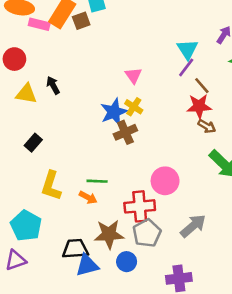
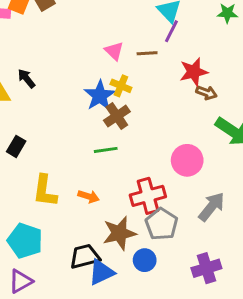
brown line: (202, 86) -> (147, 53), moved, turned -42
green line: (97, 181) -> (106, 150), moved
pink circle: (165, 181) -> (187, 160), moved

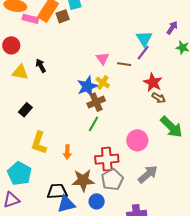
red star: (194, 72) -> (153, 82), turned 30
green line: (106, 150) -> (93, 124), moved, turned -63
orange arrow: (89, 196) -> (67, 152), turned 64

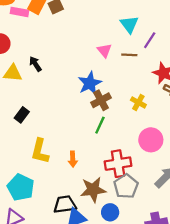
cyan triangle: (144, 39) -> (129, 24), moved
yellow cross: (103, 83) -> (138, 102), moved

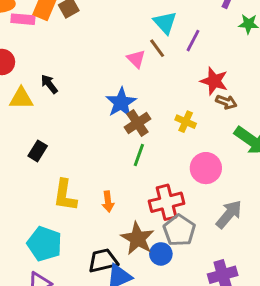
brown line: (129, 55) -> (157, 48), moved, turned 56
brown star: (93, 190) -> (138, 238), turned -30
blue circle: (110, 212) -> (161, 254), moved

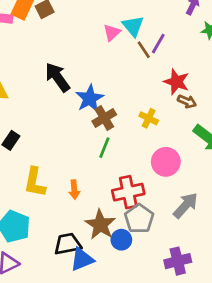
brown line: (157, 48) -> (144, 50), moved
pink triangle: (136, 59) -> (112, 33), moved, turned 30
black arrow: (49, 84) -> (58, 77), moved, size x1.6

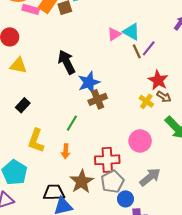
cyan triangle: (133, 26) -> (131, 32), turned -30
yellow cross: (149, 118) -> (146, 101), moved
green line: (104, 148) -> (72, 123), moved
blue circle: (121, 240) -> (125, 199), moved

